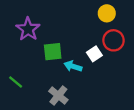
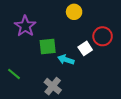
yellow circle: (107, 13) -> (74, 12), moved

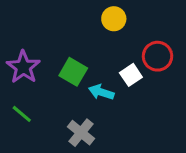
purple star: (25, 26) -> (23, 67), moved
green square: (48, 46) -> (73, 72), turned 36

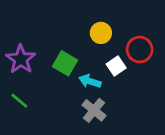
yellow circle: (114, 19) -> (101, 33), moved
gray cross: (81, 133) -> (94, 110), moved

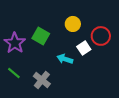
green square: (65, 63) -> (41, 36), moved
gray cross: (94, 110) -> (42, 80), moved

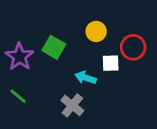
white square: (84, 48) -> (111, 63), turned 32
gray cross: (42, 80) -> (72, 105), moved

